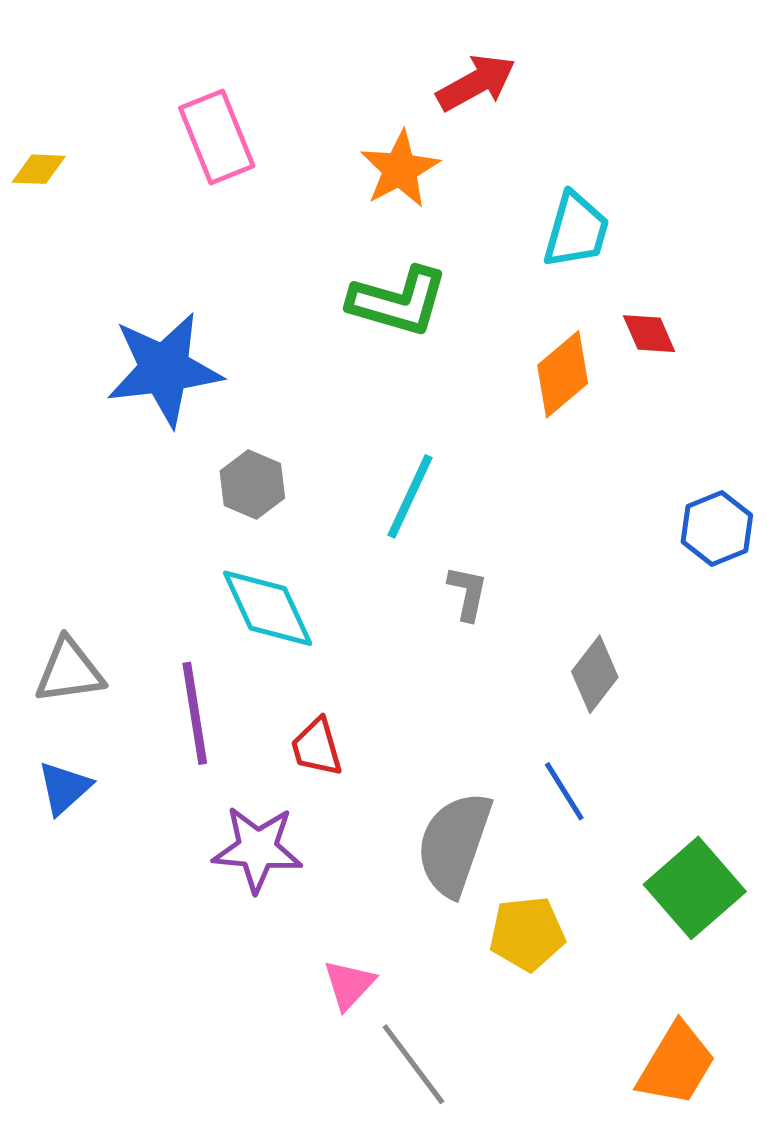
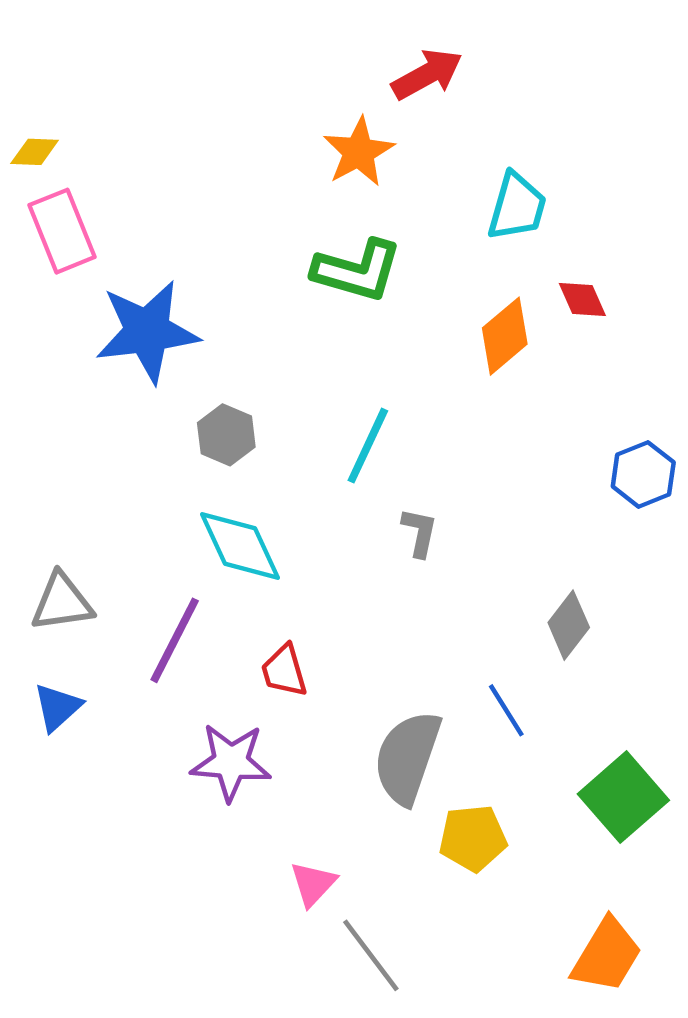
pink rectangle: (217, 137) -> (62, 231), moved
gray diamond: (595, 674) -> (569, 625), moved
purple line: (195, 713) -> (175, 640), turned 36

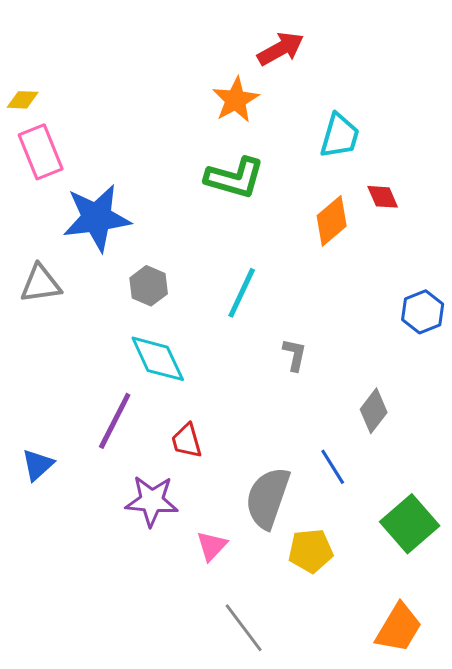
gray L-shape: (420, 532) -> (295, 355), moved
gray triangle: (62, 602) -> (41, 284), moved
pink triangle: (313, 884) -> (212, 546), moved

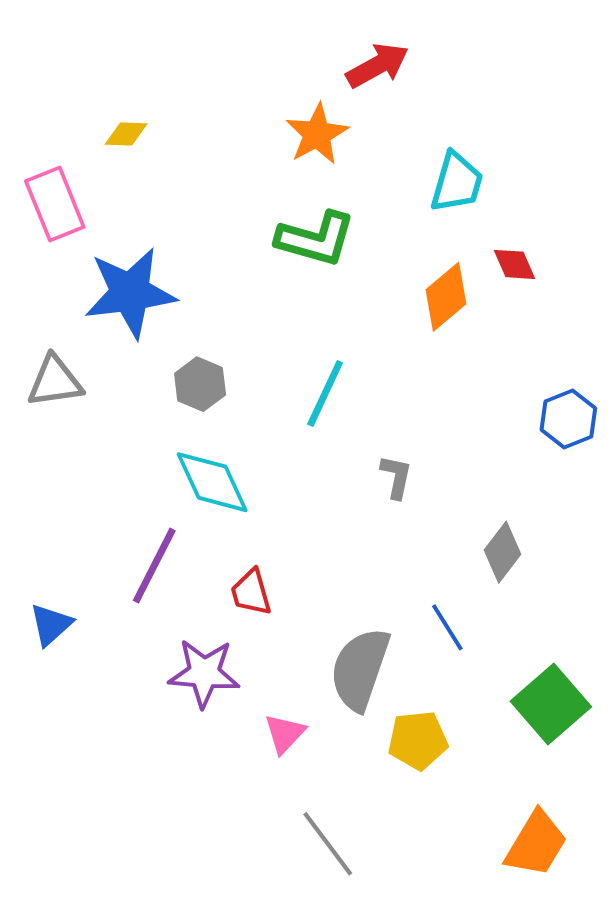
yellow diamond: (23, 100) -> (126, 134), moved

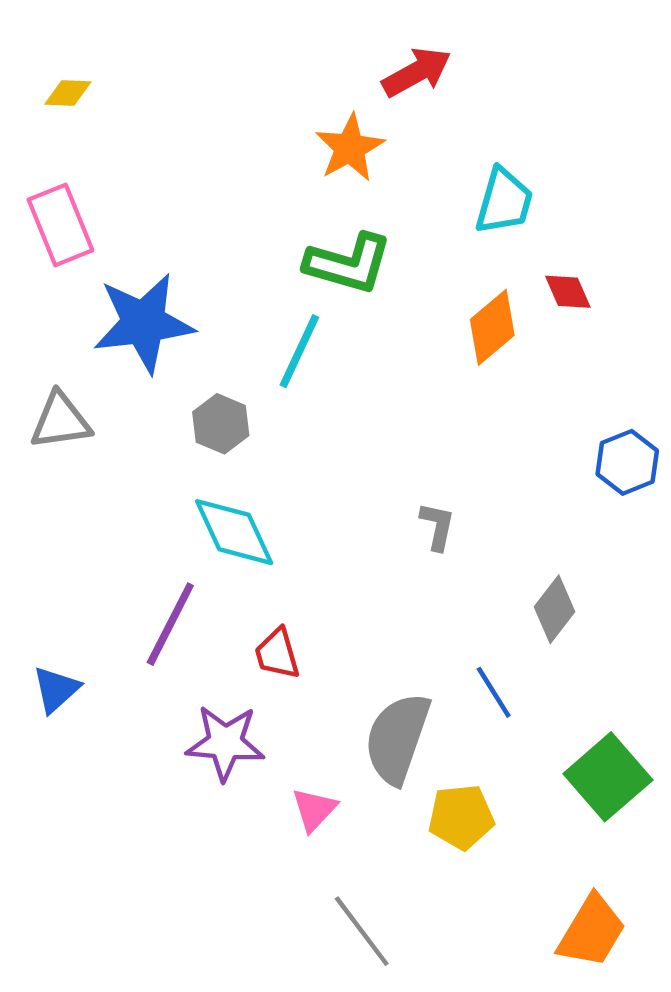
yellow diamond: (126, 134) -> (68, 93), moved
cyan line: (325, 393) -> (299, 351), moved

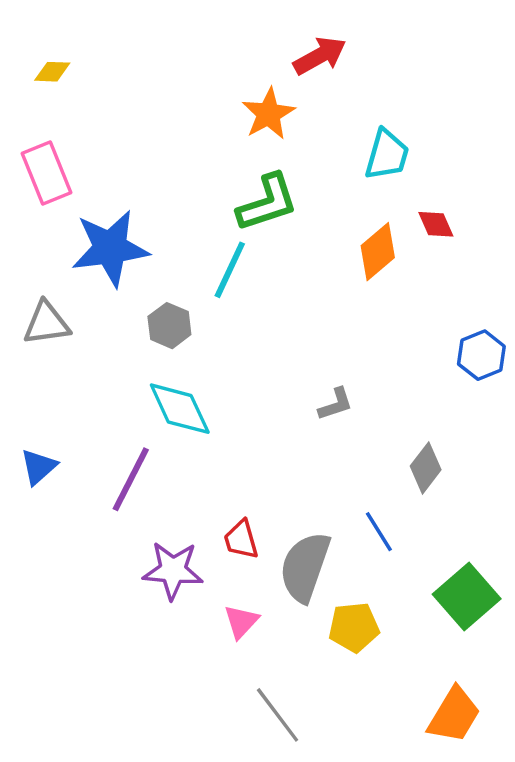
green L-shape: (348, 264) -> (267, 203), turned -34
gray L-shape: (437, 526) -> (336, 404), turned 60
red trapezoid: (277, 654) -> (241, 540), moved
blue triangle: (56, 689) -> (39, 467), moved

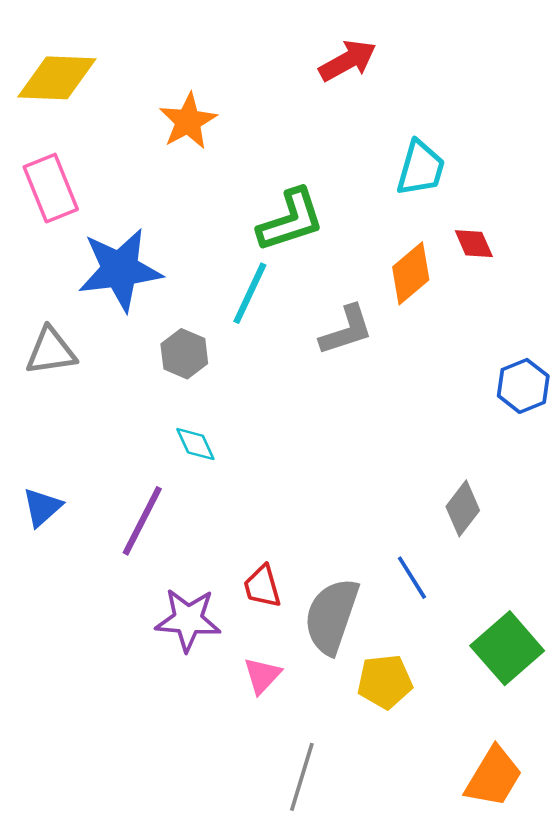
yellow diamond: (52, 72) -> (57, 78), size x2.0
orange star: (268, 114) -> (188, 121), moved
gray L-shape: (336, 404) -> (346, 330), moved, size x1.4
cyan diamond: (180, 409) -> (195, 444), size x0.6
gray line: (278, 715) -> (302, 777), turned 54

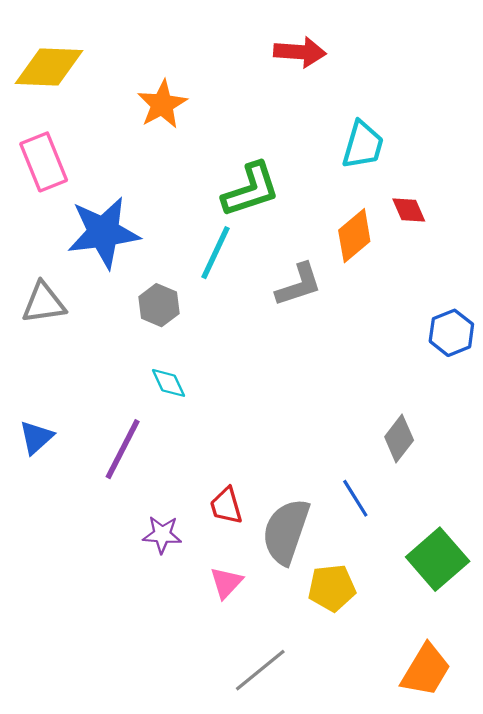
red arrow: (348, 61) -> (300, 52), turned 33
purple star: (188, 620) -> (162, 535), size x0.7
gray line: (302, 777) -> (260, 670), turned 34

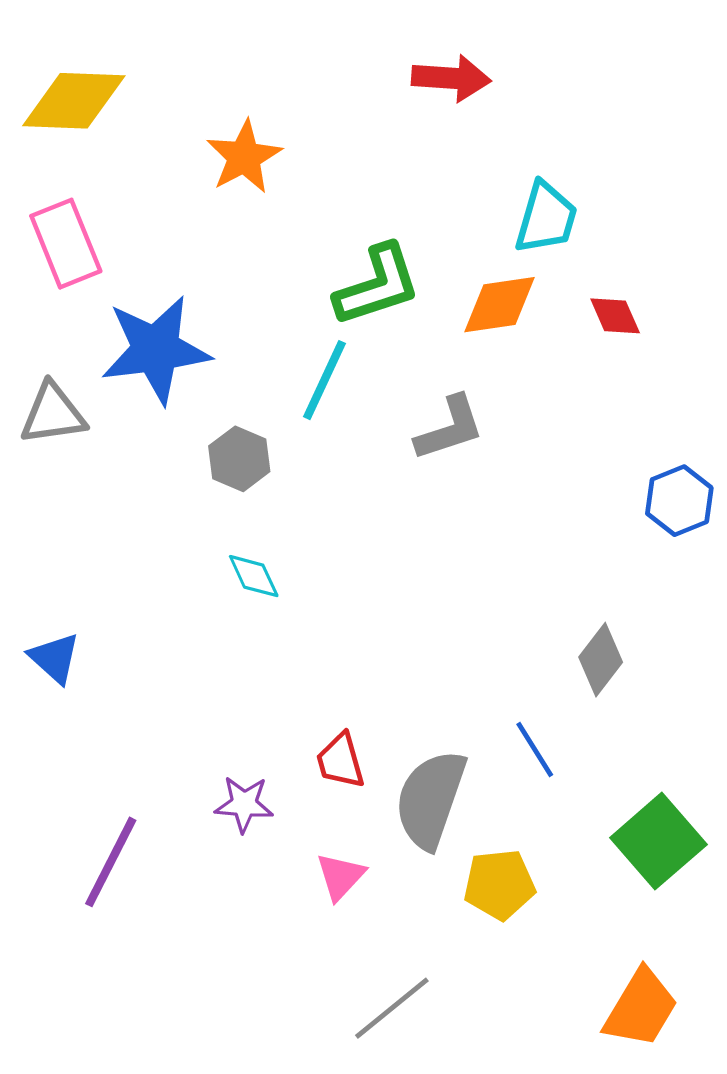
orange diamond: (354, 236) -> (499, 305), moved, turned 32
gray triangle: (44, 303) -> (53, 414), moved
blue triangle: (36, 437) -> (55, 658), turned -36
purple line: (123, 449) -> (111, 862), moved

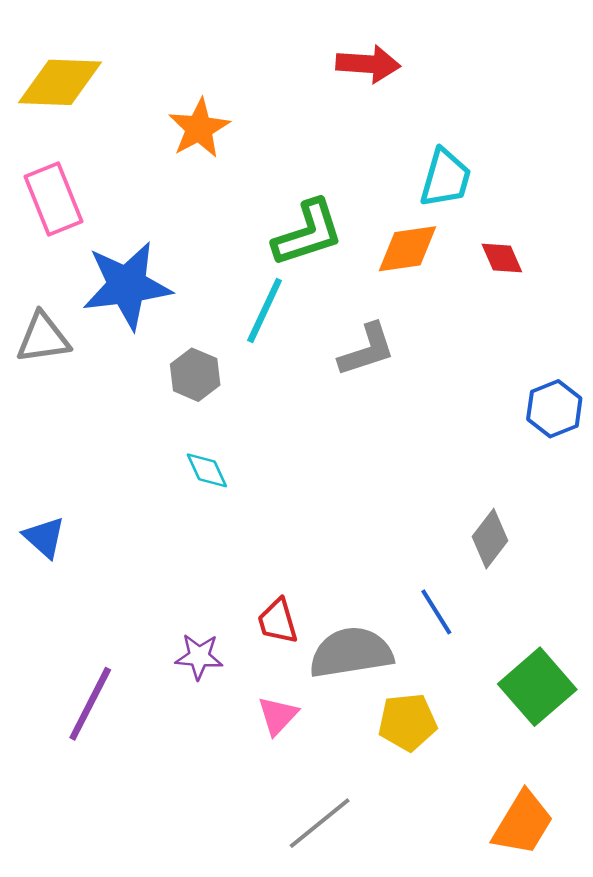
gray semicircle: (430, 799) -> (351, 653), turned 62

